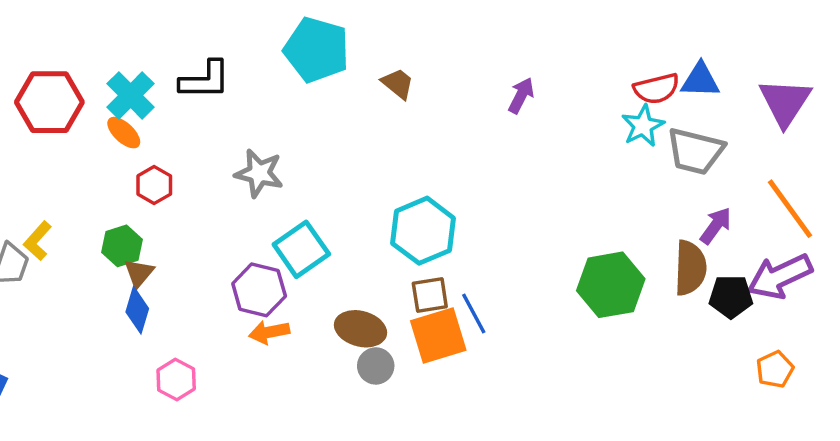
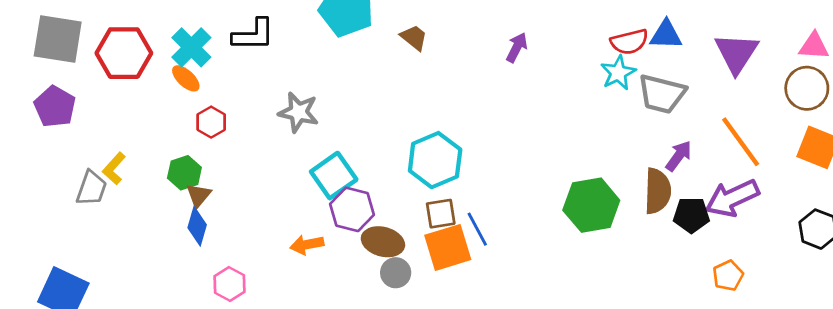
purple hexagon: (259, 290) -> (352, 209), moved

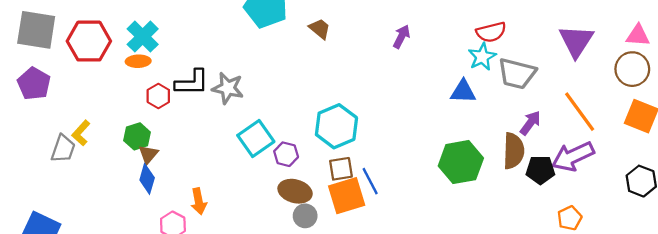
black L-shape: (253, 35) -> (192, 83), moved
blue triangle: (666, 35) -> (463, 91), moved
orange ellipse: (186, 78) -> (138, 61), turned -45
purple hexagon: (352, 209) -> (286, 154), moved, size x0.7
orange arrow: (307, 245) -> (199, 201), moved, turned -90

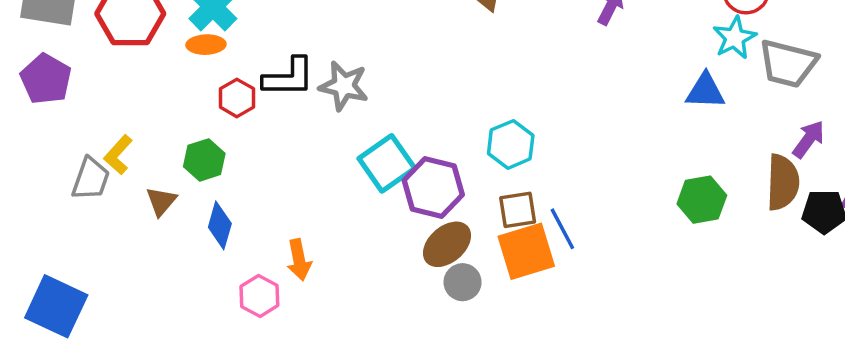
cyan hexagon: (336, 126) -> (511, 144), size x0.7
brown triangle: (148, 154) -> (161, 201), moved
purple hexagon: (286, 154) -> (433, 187), size x1.6
green hexagon: (461, 162) -> (702, 200), size x0.7
brown ellipse: (295, 191) -> (447, 244), turned -56

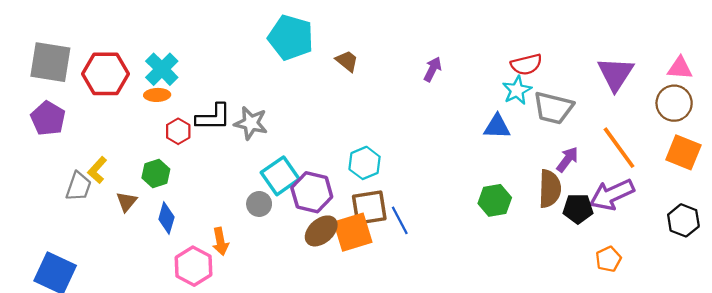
brown square: (518, 210) -> (369, 207), size x1.4
orange square: (526, 251) -> (353, 232), moved
gray circle: (463, 282) -> (259, 204), moved
pink hexagon: (259, 296) -> (193, 266), size x1.4

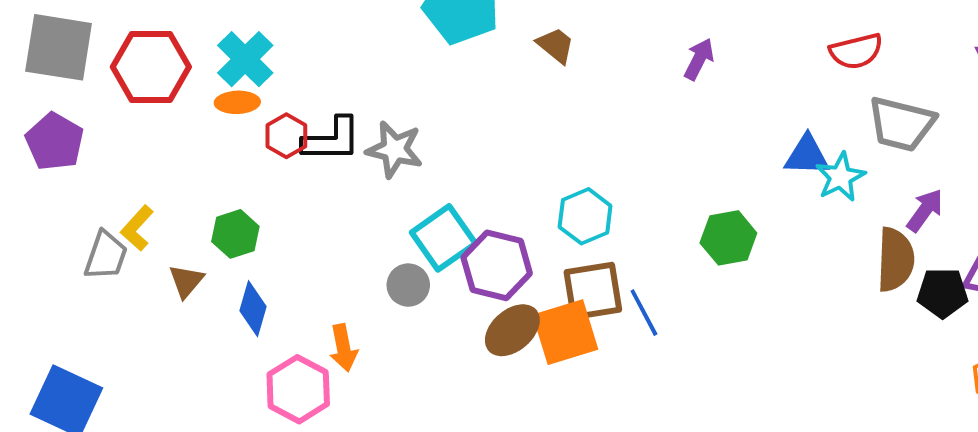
cyan star: (517, 90) -> (840, 177), moved
red hexagon: (178, 131) -> (286, 136), moved
green hexagon: (495, 200) -> (728, 238), moved

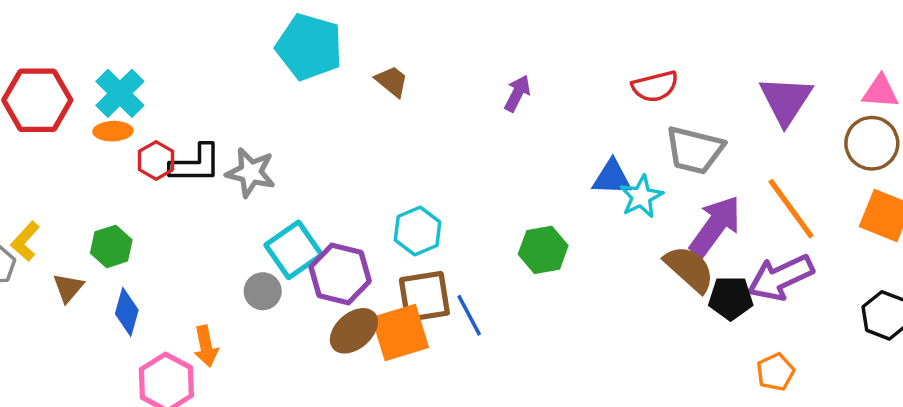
purple arrow: (925, 210) -> (715, 226), size x1.6
brown semicircle: (895, 259) -> (689, 269), turned -50

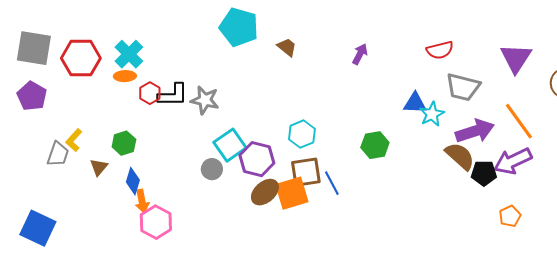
purple arrow: (715, 226) -> (475, 131), turned 36
orange arrow: (206, 346) -> (142, 201), moved

